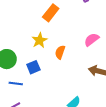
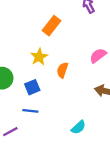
blue line: (16, 83) -> (30, 111), moved

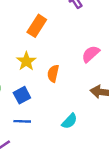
cyan semicircle: (78, 127) -> (69, 121), moved

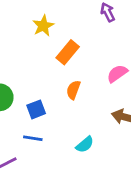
orange rectangle: (37, 26) -> (68, 52), moved
yellow star: (26, 61) -> (43, 26), moved

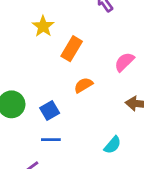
orange semicircle: (73, 90) -> (83, 85), turned 48
cyan semicircle: (85, 145) -> (113, 145), moved

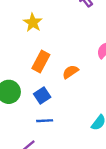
orange rectangle: (72, 49) -> (41, 62), moved

